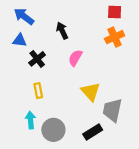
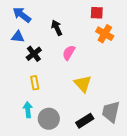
red square: (115, 12) -> (97, 13), moved
orange cross: (115, 37) -> (105, 34), turned -36
gray trapezoid: (112, 110) -> (111, 112), moved

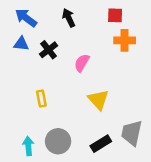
black arrow: (57, 28) -> (69, 18), moved
orange cross: (105, 34) -> (125, 40), turned -30
black cross: (34, 54) -> (49, 50), moved
cyan arrow: (28, 110) -> (28, 146), moved

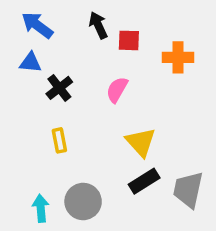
red square: (115, 15) -> (129, 40), moved
black cross: (49, 50) -> (59, 88), moved
black rectangle: (101, 144) -> (144, 181), moved

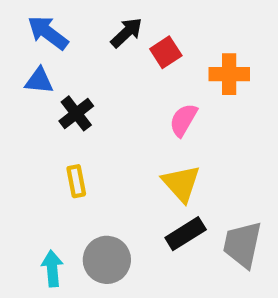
black arrow: (98, 25) -> (127, 33), turned 72
red square: (129, 40) -> (166, 52), turned -35
pink semicircle: (117, 90) -> (183, 120), moved

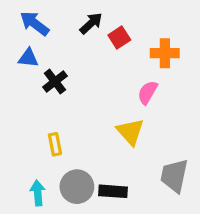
pink semicircle: (183, 120) -> (148, 92), moved
yellow rectangle: (76, 181) -> (55, 144), moved
black rectangle: (186, 234) -> (113, 191), moved, turned 36

